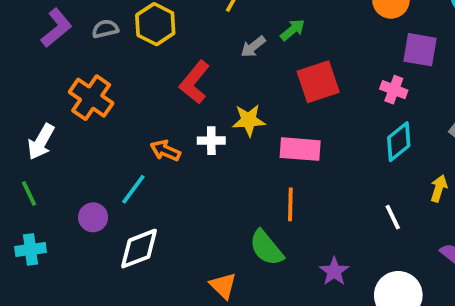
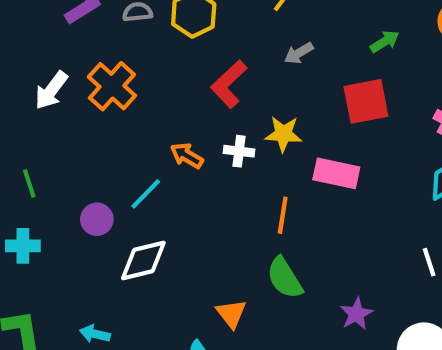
green arrow: (293, 30) -> (385, 42), moved
white arrow: (41, 142) -> (51, 90), moved
orange line: (290, 204) -> (283, 215), moved

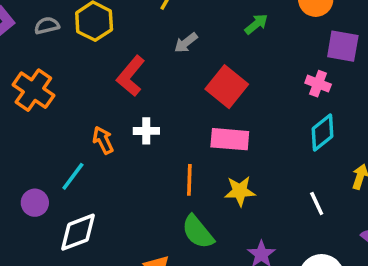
red square: (366, 101) -> (227, 87), moved, turned -33
yellow star: (283, 134) -> (240, 191), moved
orange arrow: (187, 156) -> (103, 140), turned 40

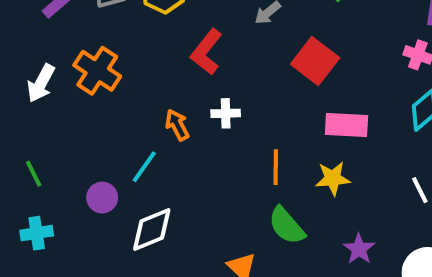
pink rectangle: (230, 139) -> (346, 125), moved

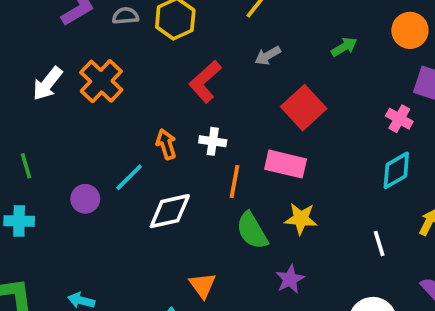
pink rectangle: (346, 125) -> (286, 164), moved
orange line: (276, 167) -> (234, 181), moved
green semicircle: (287, 226) -> (252, 231), moved
white diamond: (152, 230) -> (170, 211), moved
purple star: (359, 249) -> (290, 279), moved

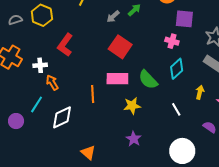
gray arrow: (268, 56) -> (113, 17), moved
white cross: (213, 141) -> (40, 65), moved
green semicircle: (252, 231) -> (148, 80), moved

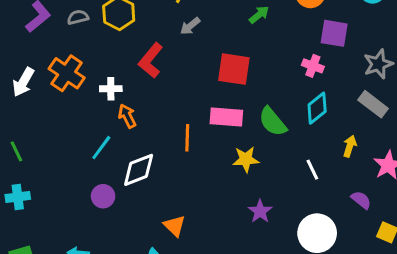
gray arrow: (113, 17) -> (190, 26), moved
red square: (120, 47) -> (234, 69), turned -30
purple circle: (16, 121) -> (103, 196), moved
purple star: (134, 139) -> (260, 211), moved

